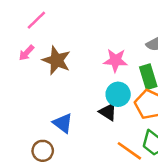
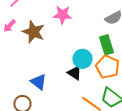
pink star: (116, 60) -> (62, 15), moved

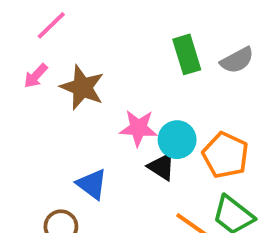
pink star: (62, 15) -> (138, 128), moved
green rectangle: (106, 45) -> (187, 54), moved

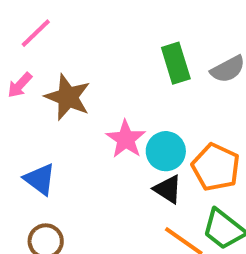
pink star: (138, 128) -> (126, 139), turned 30
black triangle: (162, 167) -> (168, 189), moved
blue triangle: (92, 184) -> (40, 179), moved

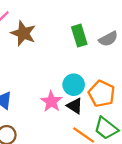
brown star: (68, 97) -> (23, 33), moved
pink star: (126, 139) -> (51, 101), moved

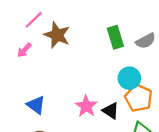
cyan circle: (74, 85) -> (129, 78), moved

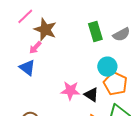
pink arrow: (24, 50) -> (35, 48), moved
blue triangle: (36, 105) -> (27, 68), moved
pink star: (86, 106) -> (70, 91), turned -30

